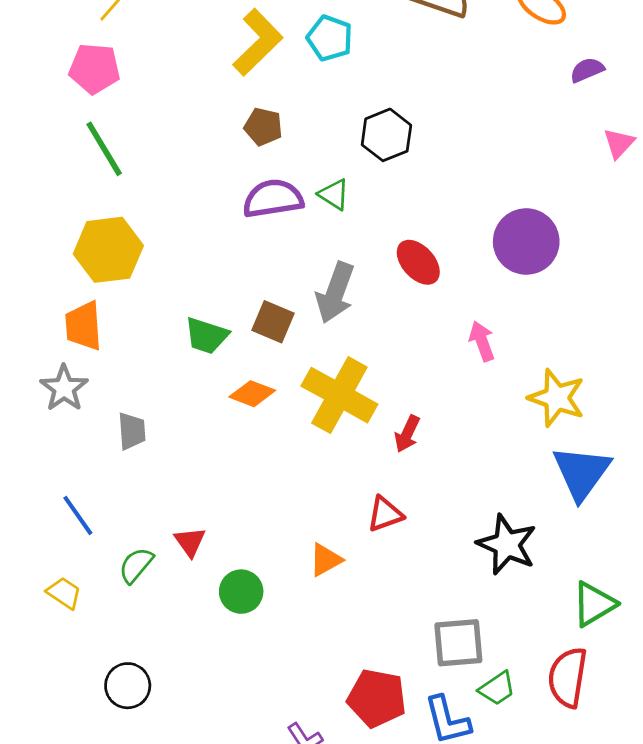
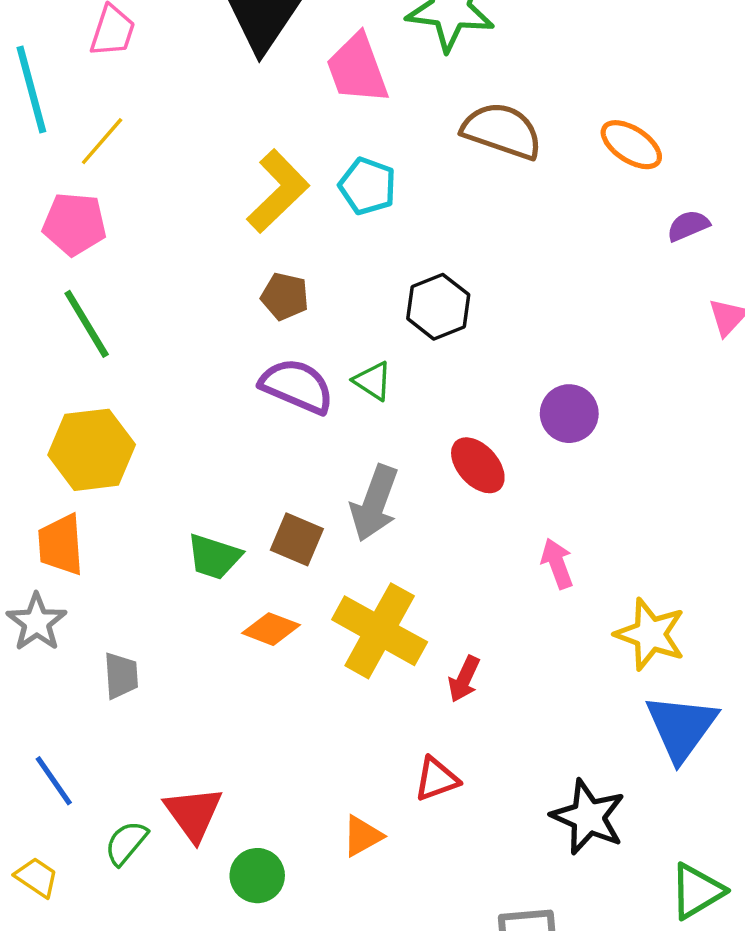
purple semicircle: (273, 199) -> (297, 386), turned 32
purple circle: (526, 241) -> (569, 414), moved, size x0.7
red triangle: (190, 542) -> (193, 814), size x1.5

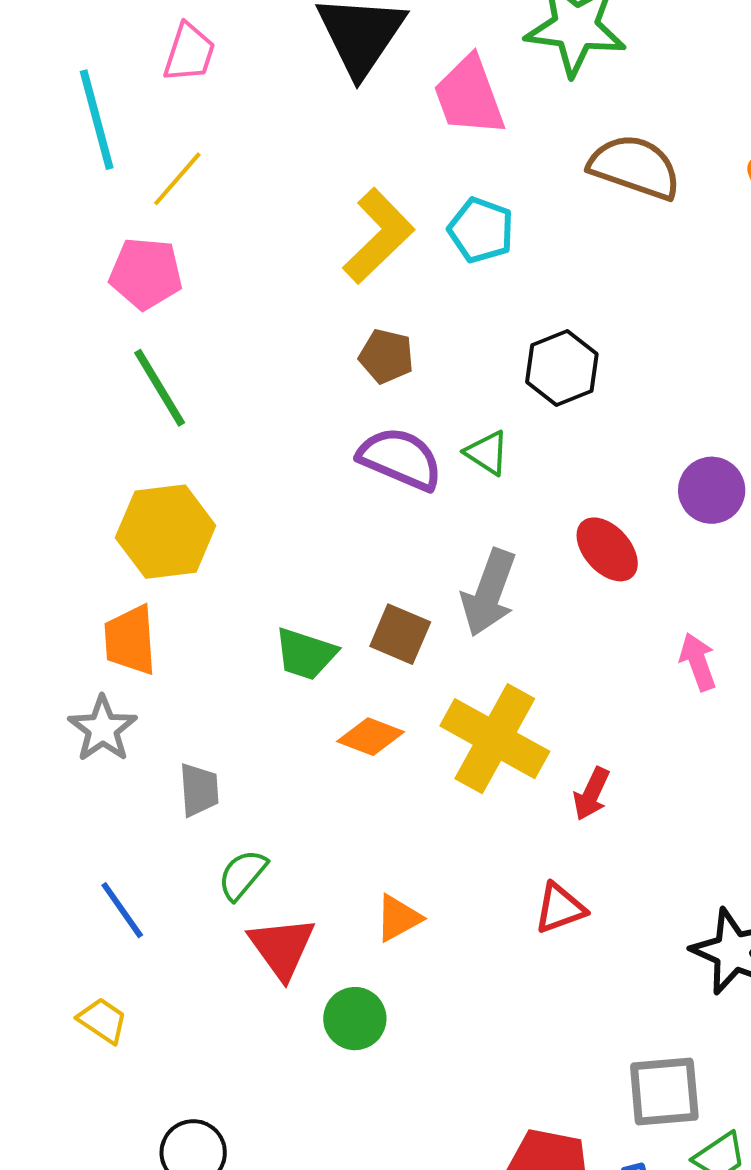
orange triangle: (362, 836) -> (398, 918), moved
green semicircle: (126, 843) -> (242, 875), moved

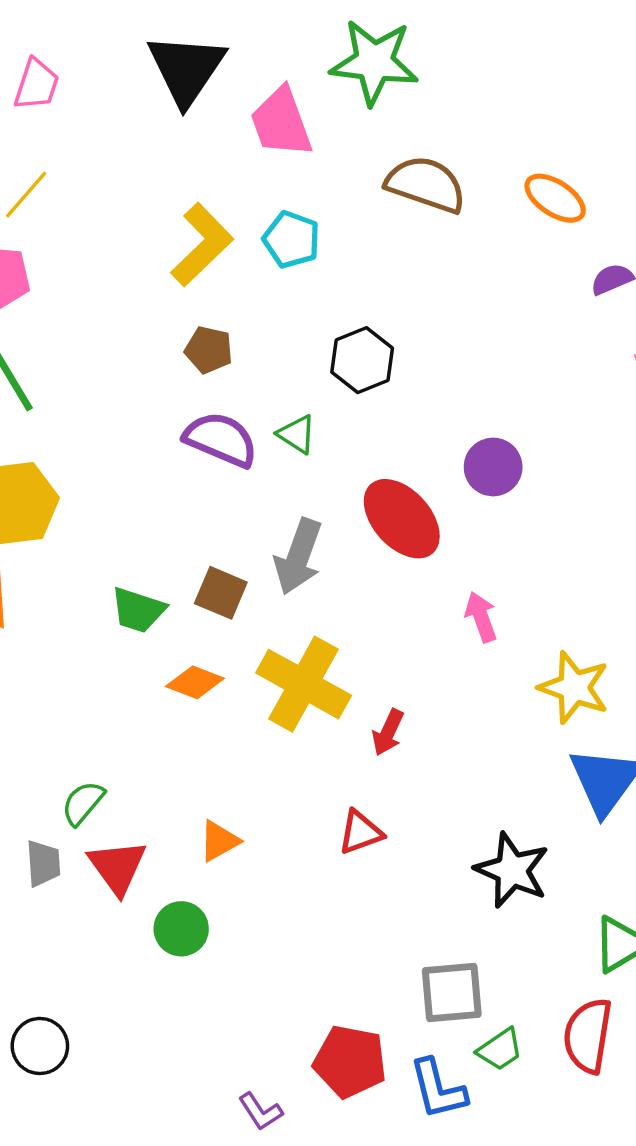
red ellipse: (607, 549) -> (402, 519), size x1.4
gray trapezoid: (199, 790) -> (43, 863), moved

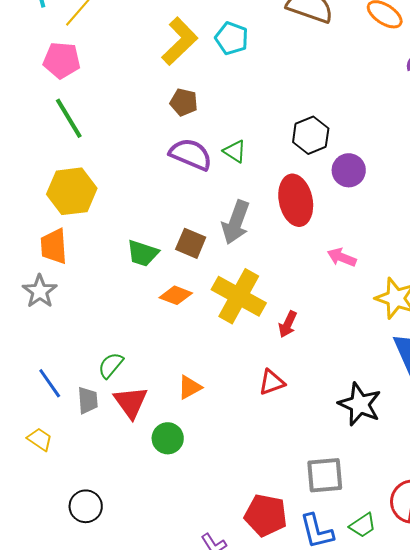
black hexagon: (362, 360) -> (311, 135), moved
red ellipse: (402, 519) -> (296, 200), turned 30
pink arrow: (481, 617) -> (342, 257), turned -48
green trapezoid: (500, 1049) -> (363, 525), moved

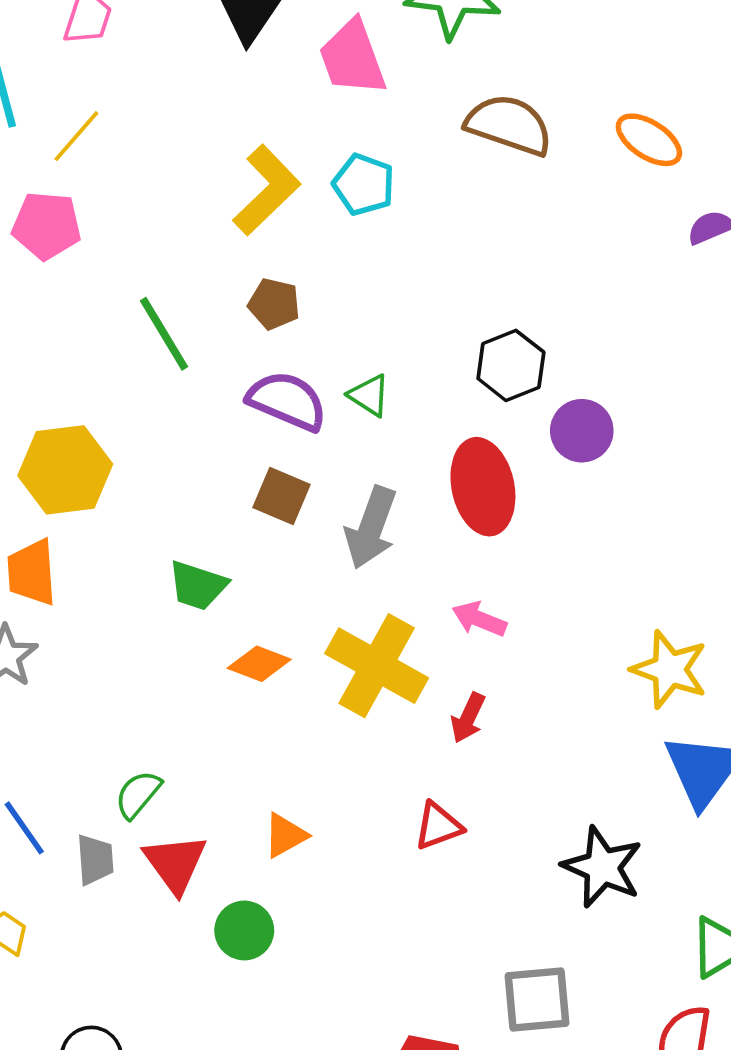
green line: (69, 118) -> (164, 334), moved
brown square: (191, 243) -> (282, 496), moved
pink arrow: (342, 257) -> (479, 619), moved

